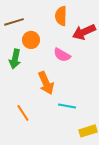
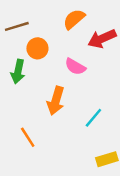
orange semicircle: (61, 16) -> (74, 19), turned 48
orange arrow: (46, 83) -> (56, 101), turned 40
cyan line: (67, 106) -> (93, 118), moved, turned -60

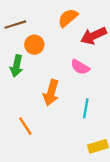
pink semicircle: (75, 67) -> (80, 67), moved
cyan line: (93, 118) -> (86, 108), turned -30

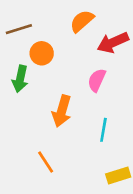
pink semicircle: (80, 67) -> (97, 80), turned 84
orange line: (25, 126) -> (46, 162), moved

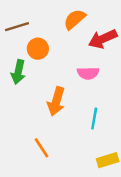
pink semicircle: (97, 80) -> (88, 73), turned -115

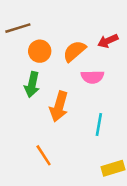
orange semicircle: (75, 19) -> (74, 51), moved
red arrow: (103, 39) -> (108, 41), size x0.7
green arrow: (18, 72) -> (32, 85), moved

